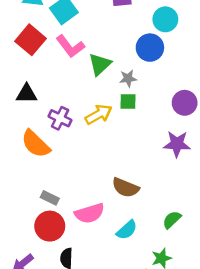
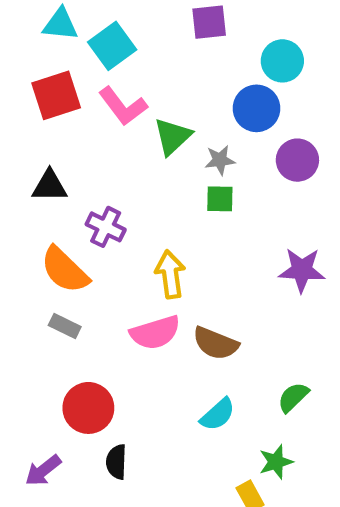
red square: (30, 40) -> (56, 95), turned 32
purple circle: (185, 103) -> (297, 160), moved
yellow arrow: (99, 114) -> (170, 274), moved, turned -68
gray rectangle: (50, 198) -> (65, 326), moved
pink semicircle: (90, 213) -> (155, 333), moved

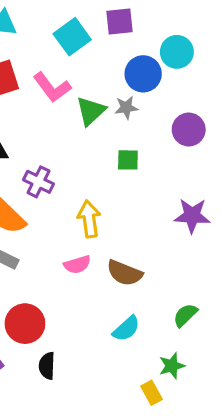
cyan square: (112, 46) -> (72, 37), moved
blue circle: (257, 108) -> (143, 74), moved
gray star: (220, 160) -> (126, 108), moved
pink semicircle: (155, 333) -> (77, 265), size x0.7

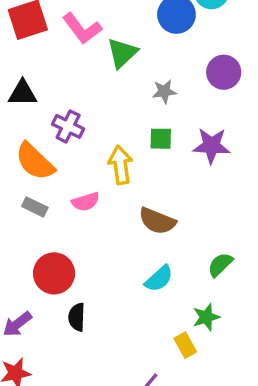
gray star: (126, 108) -> (164, 91), moved
green square: (128, 160) -> (161, 139), moved
purple star: (192, 216) -> (211, 146), moved
pink semicircle: (77, 265) -> (86, 202), moved

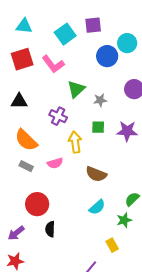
green triangle: (122, 53) -> (76, 89), moved
purple cross: (68, 126) -> (58, 116), moved
green star: (206, 317) -> (124, 220), moved

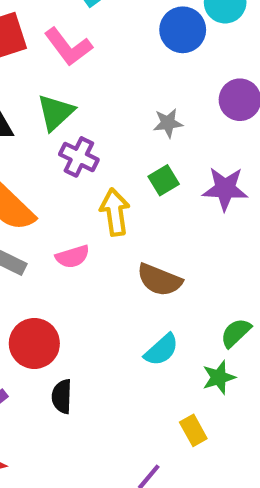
green triangle: (76, 89) -> (56, 112), moved
green square: (98, 127) -> (164, 180), turned -32

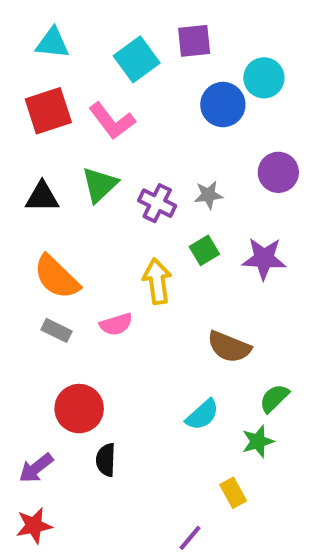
purple cross: (79, 157) -> (157, 203), moved
brown semicircle: (159, 280) -> (229, 347), moved

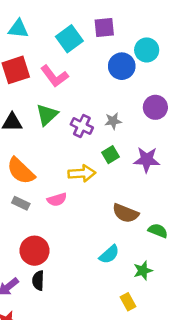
yellow arrow: (157, 281) -> (82, 173), turned 95
green semicircle: (274, 398) -> (158, 231), moved, turned 66
black semicircle: (106, 460) -> (38, 281), moved

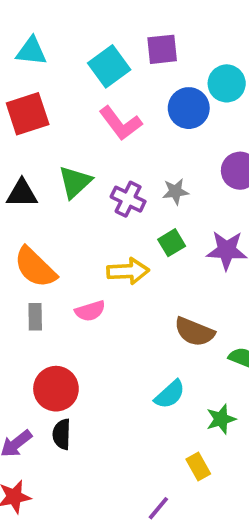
pink L-shape: (54, 76) -> (120, 123), moved
gray rectangle: (21, 203) -> (35, 317), turned 63

